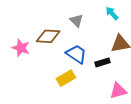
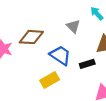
gray triangle: (76, 21) -> (73, 26), moved

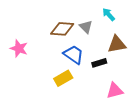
brown diamond: (31, 37) -> (62, 29), moved

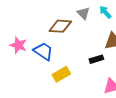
gray triangle: (86, 27) -> (83, 13), moved
blue trapezoid: (74, 55) -> (43, 51), moved

